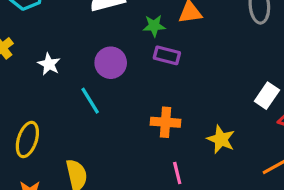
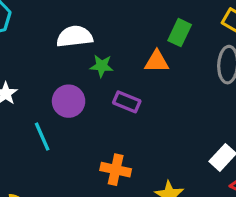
green star: (154, 26) -> (102, 66), moved

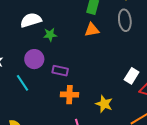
orange triangle: (157, 62) -> (92, 30), moved
purple rectangle: (127, 102) -> (60, 71), moved

